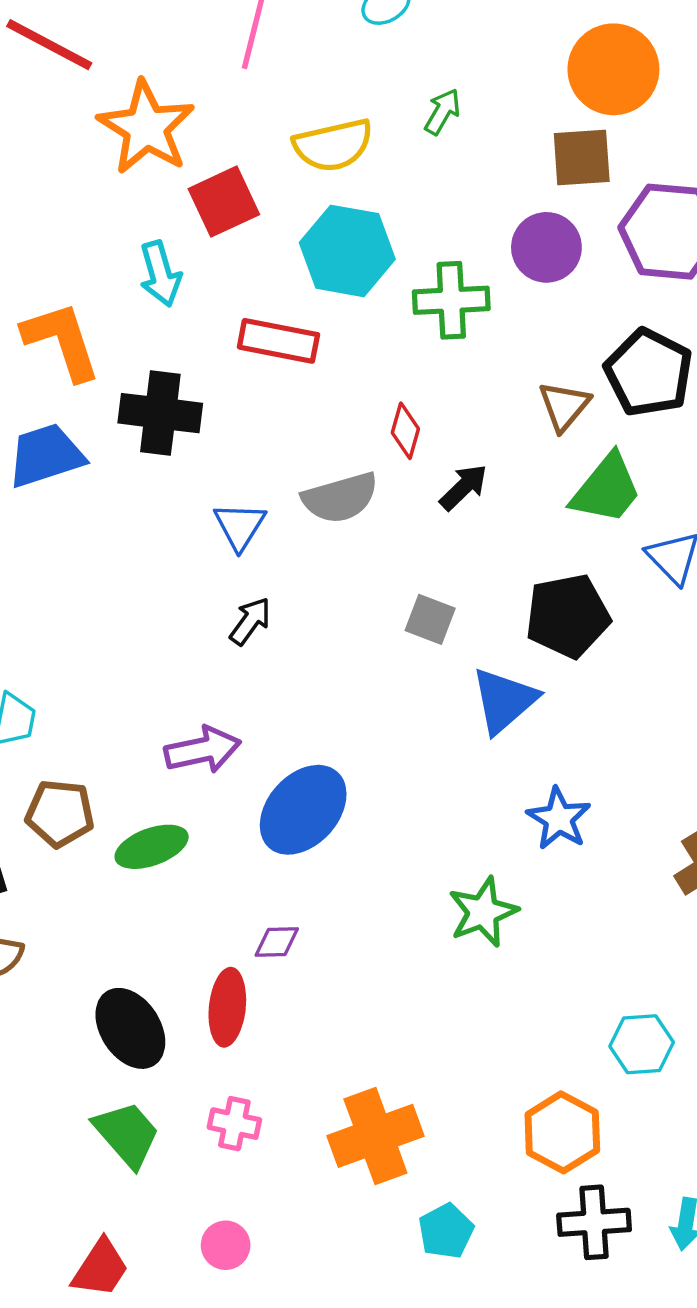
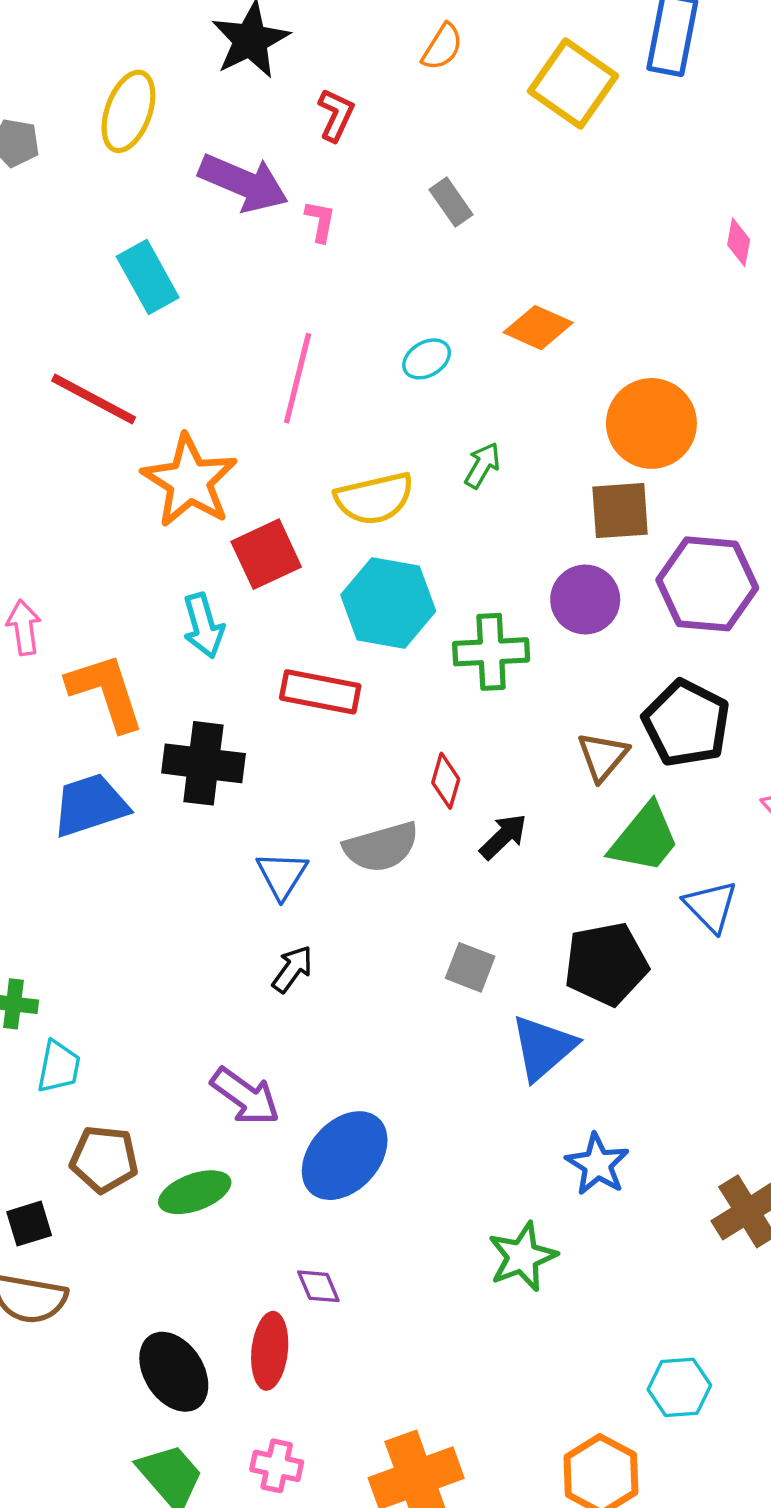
purple arrow: (203, 750) -> (245, 1096), turned 48
purple diamond: (277, 942) -> (318, 1286), turned 69

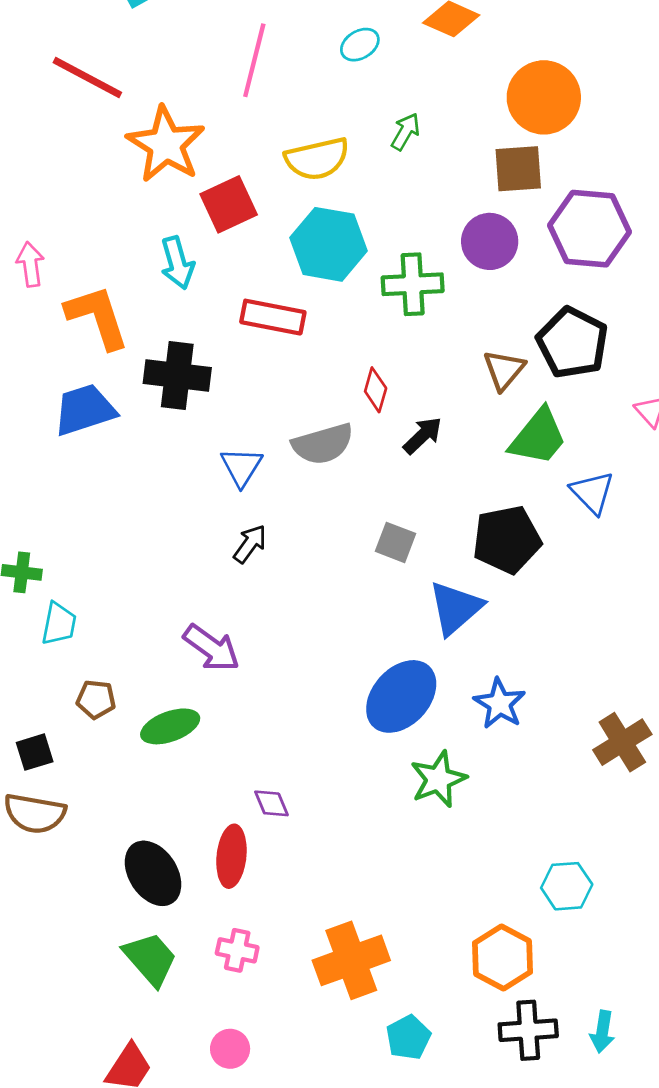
blue ellipse: (345, 1156) -> (401, 696), moved
brown pentagon: (104, 1159) -> (96, 699), size x0.7

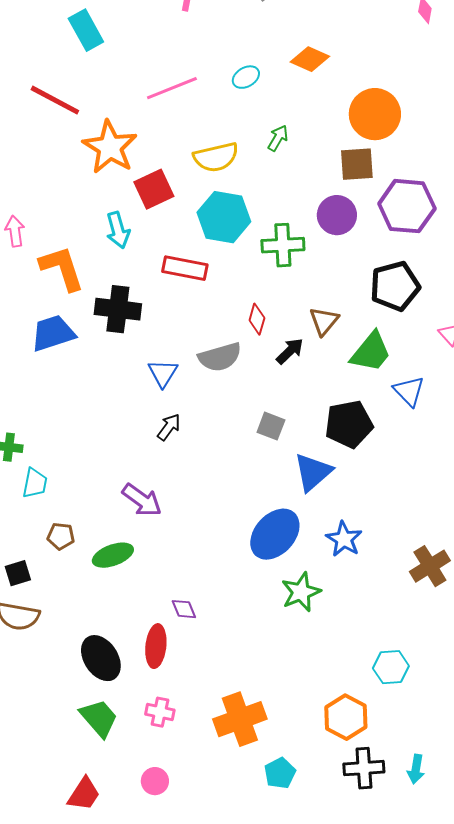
pink line: (254, 60) -> (172, 88), turned 54
black pentagon: (572, 343) -> (395, 286), turned 30
brown triangle: (504, 370) -> (324, 321), moved

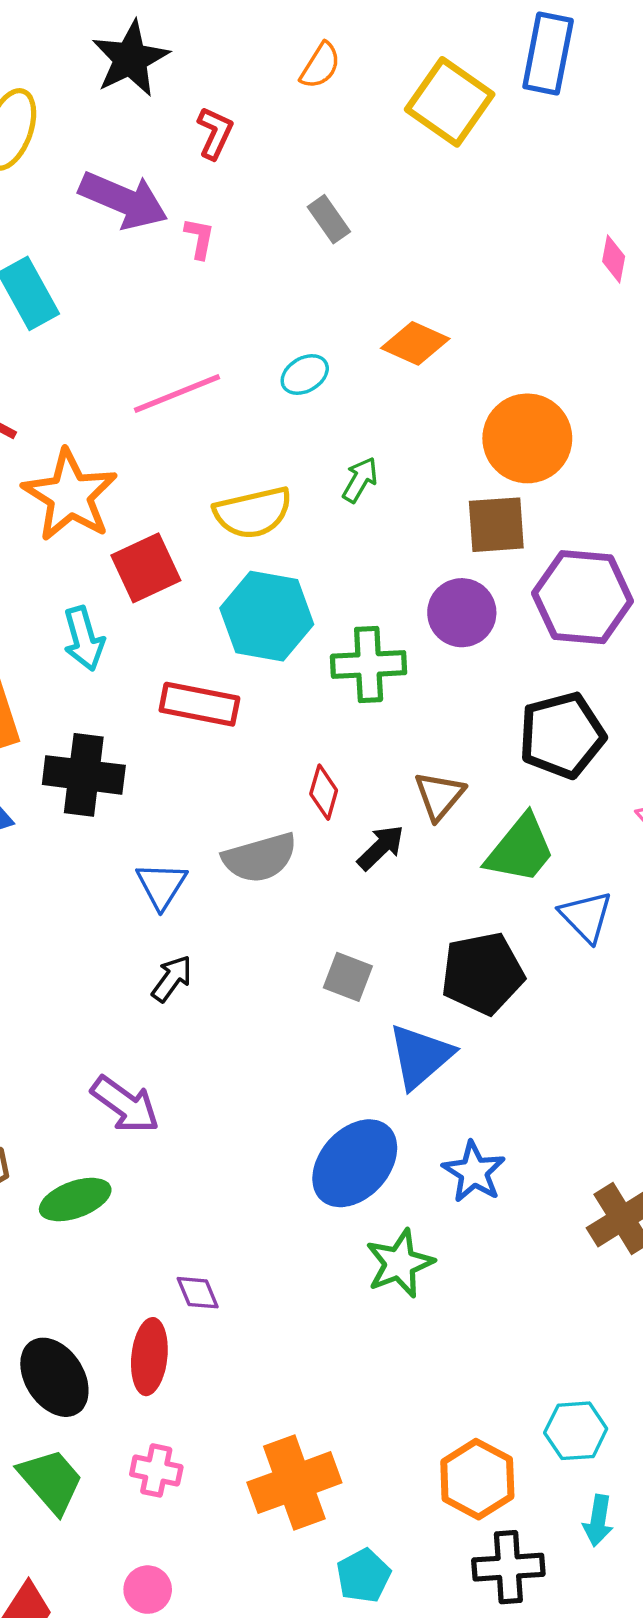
cyan hexagon: (391, 667) -> (576, 1431), moved
cyan arrow: (416, 769) -> (598, 1521), moved

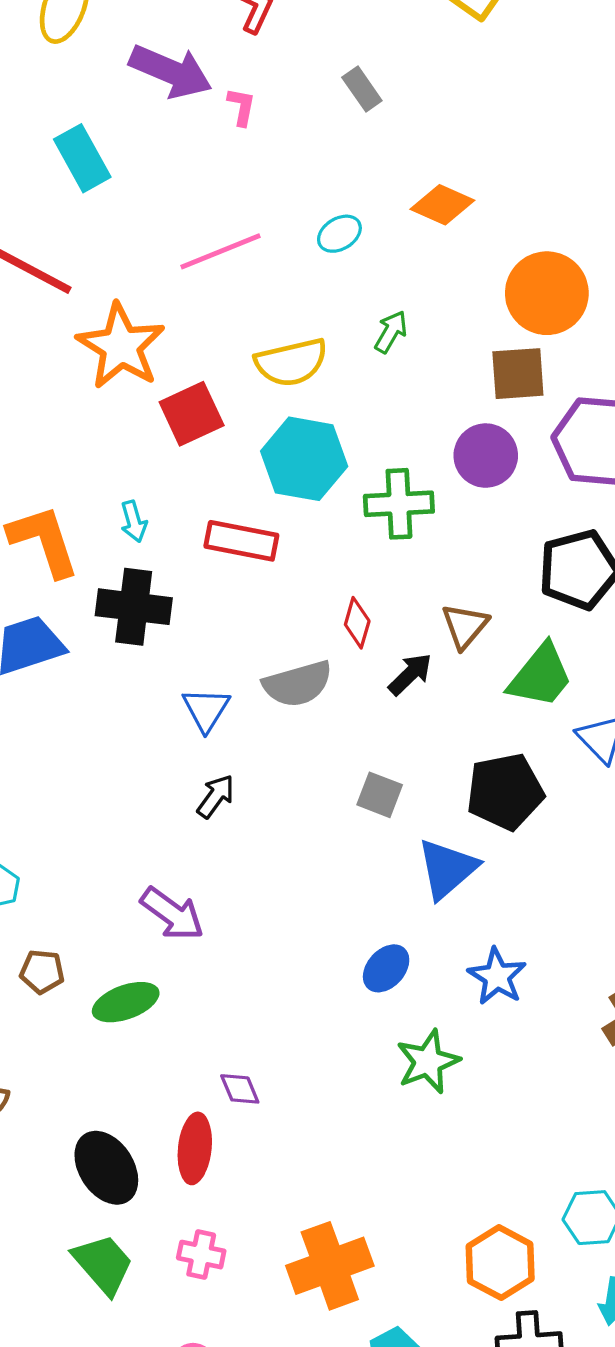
cyan arrow: (84, 639) -> (134, 521), moved, size x0.7
blue ellipse: (355, 1163) -> (386, 968), size x0.6

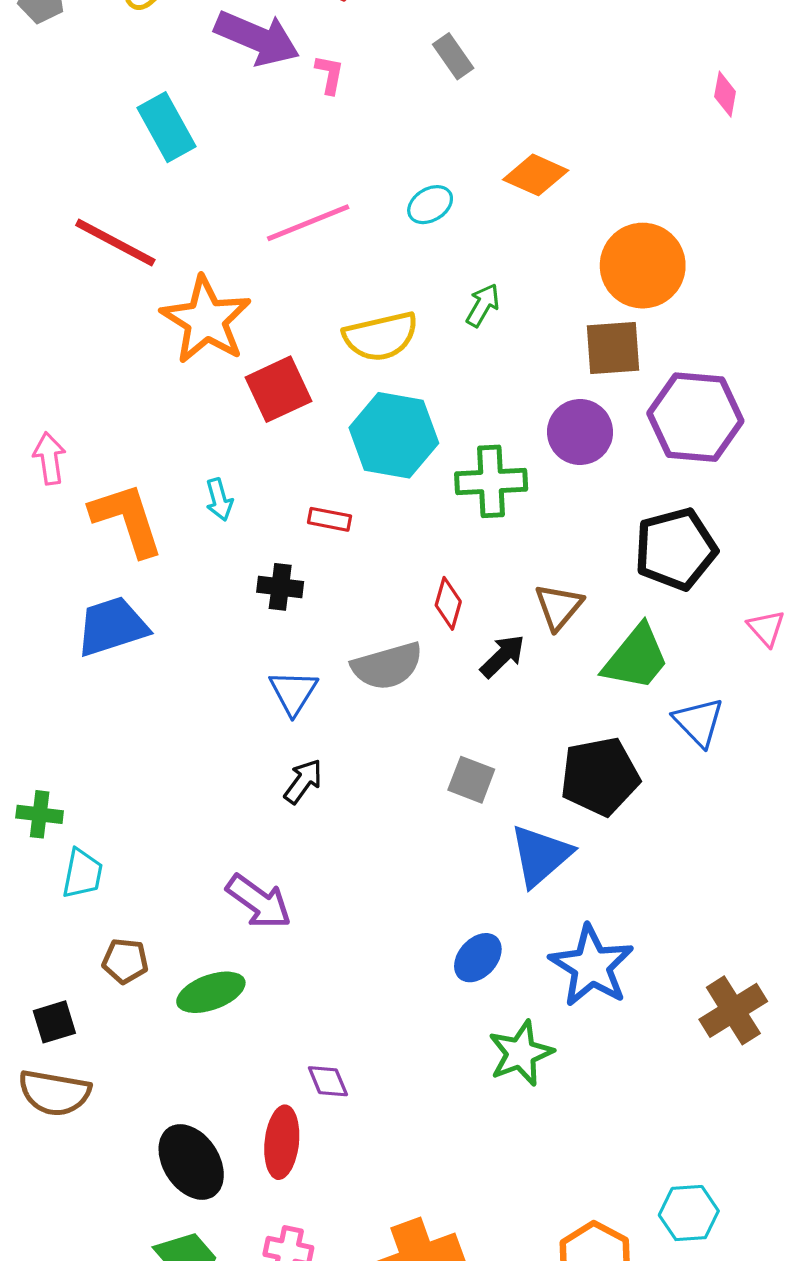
red rectangle: (241, 541) -> (330, 519), size x0.6
black cross: (134, 607) -> (280, 587), moved, size x0.6
blue star: (497, 976) -> (592, 966), size x1.4

